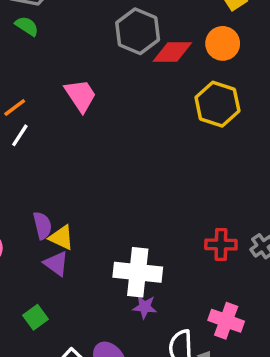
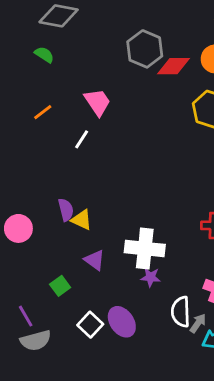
green semicircle: (27, 26) -> (44, 55), moved
white line: (20, 135) -> (82, 139), moved
purple triangle: (56, 264) -> (95, 260), moved

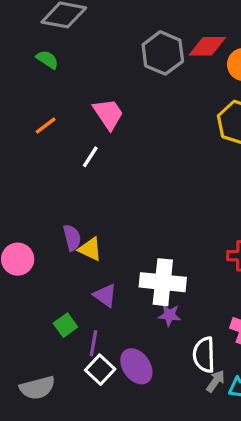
red diamond: (174, 66) -> (207, 46), moved
purple line: (26, 316) -> (93, 343), moved, turned 40
gray arrow: (198, 323) -> (216, 381), moved

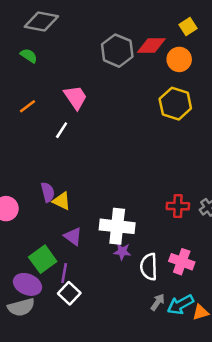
green square: (65, 325) -> (43, 259), size x1.5
white semicircle: (204, 355) -> (149, 267), moved
purple ellipse: (136, 366) -> (27, 284), moved, turned -32

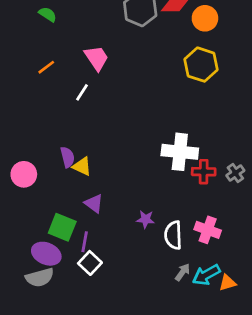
white cross: (117, 226) -> (180, 152), moved
green square: (43, 259) -> (62, 227), turned -32

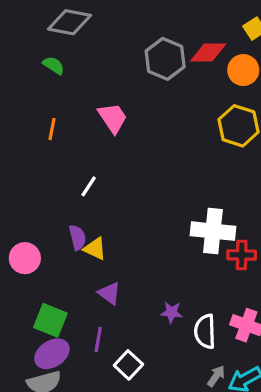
orange line: (46, 67) -> (52, 129), turned -42
white line: (82, 92) -> (89, 186), moved
green square: (62, 227) -> (50, 320), moved
purple ellipse: (46, 254) -> (52, 354), turned -56
white square: (90, 263) -> (128, 365), moved

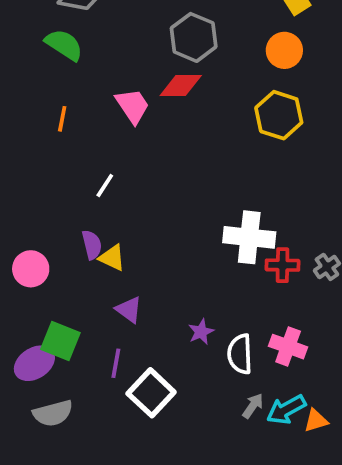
red diamond: (208, 53) -> (181, 86), moved
green semicircle: (54, 65) -> (64, 45), size x1.5
purple star: (172, 312) -> (201, 332), turned -30
purple ellipse: (52, 354) -> (34, 363), moved
white square: (128, 365) -> (151, 393), size x1.4

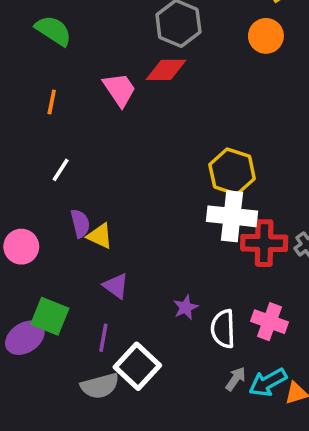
yellow hexagon: (279, 115) -> (232, 172), moved
white line: (105, 186) -> (61, 170), moved
red cross: (283, 265) -> (264, 243), size x1.4
gray semicircle: (53, 413) -> (100, 386), moved

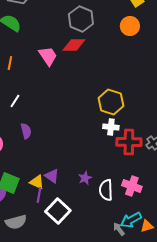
white cross: (232, 216) -> (111, 127), size x0.6
yellow triangle: (100, 236) -> (37, 182), moved
purple triangle: (116, 286) -> (52, 176), moved
gray arrow: (236, 379) -> (119, 229), moved, turned -72
gray semicircle: (100, 386) -> (16, 222), moved

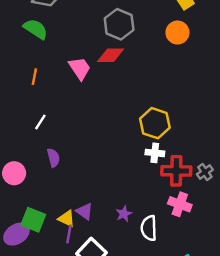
pink cross: (132, 186) -> (180, 204), moved

